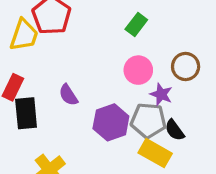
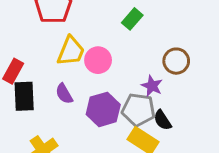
yellow trapezoid: (24, 35) -> (71, 51), moved
pink circle: (138, 70) -> (98, 60), moved
purple semicircle: (68, 95) -> (64, 94), moved

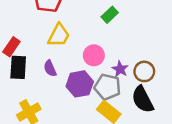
pink circle: (98, 60) -> (94, 55), moved
brown circle: (176, 61) -> (144, 71), moved
black semicircle: (162, 120) -> (143, 99), moved, size x1.6

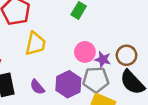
pink circle: (94, 55) -> (85, 52), moved
purple semicircle: (50, 68) -> (37, 87), moved

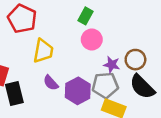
pink circle: (85, 52) -> (92, 39), moved
purple semicircle: (37, 87) -> (51, 83), moved

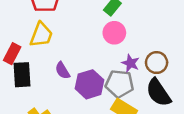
yellow trapezoid: (43, 51) -> (41, 35), moved

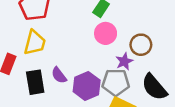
purple star: (130, 63) -> (124, 61), turned 30
brown circle: (157, 63) -> (141, 45), moved
black rectangle: (22, 75) -> (35, 82), moved

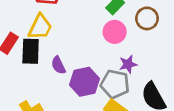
brown circle: (141, 45) -> (147, 18), moved
black rectangle: (35, 82) -> (31, 51), moved

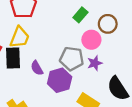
pink circle: (115, 32) -> (91, 40), moved
gray pentagon: (115, 84) -> (72, 59), moved

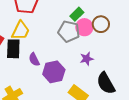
pink circle: (91, 40) -> (84, 27), moved
gray pentagon: (72, 59) -> (69, 31), moved

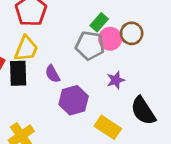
purple semicircle: (34, 59) -> (53, 74), moved

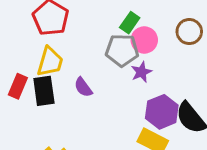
brown circle: (132, 33) -> (189, 32), moved
purple star: (116, 80) -> (141, 72), moved
purple hexagon: (74, 100) -> (162, 112), moved

